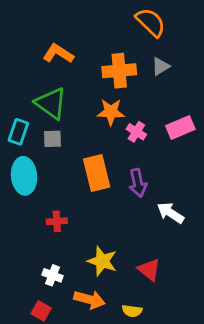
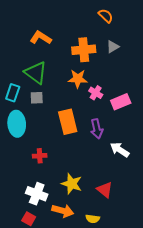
orange semicircle: (151, 22) -> (106, 16), size x0.7
pink rectangle: (180, 128) -> (121, 102), moved
white cross: (52, 275) -> (37, 194), size x1.5

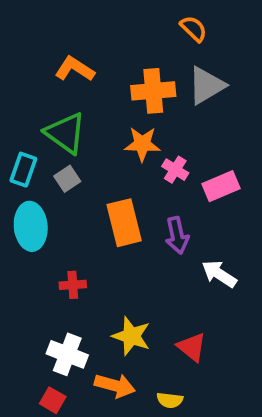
gray triangle: (113, 47) -> (206, 85), size x1.6
gray square: (37, 98) -> (67, 179), turned -32

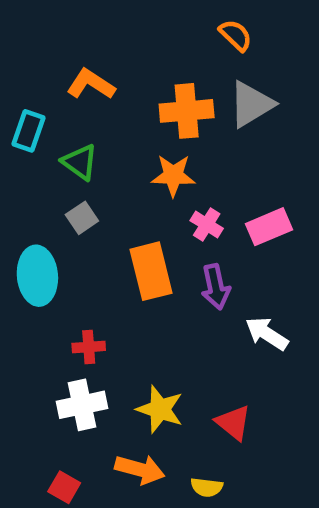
green triangle: (65, 133) -> (80, 162), size x0.7
cyan rectangle: (23, 170) -> (29, 131), moved
pink cross: (175, 170) -> (207, 224), moved
white cross: (67, 354) -> (82, 405), moved, turned -33

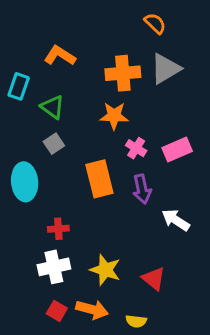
red square: (64, 487) -> (57, 311), moved

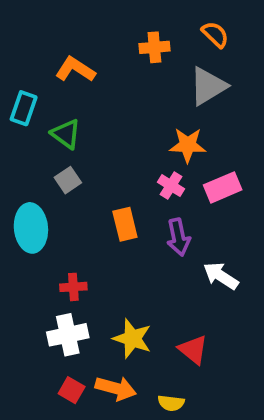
orange semicircle: (155, 23) -> (215, 34), moved
orange cross: (123, 73) -> (154, 47), moved, size x0.7
orange star: (114, 116) -> (188, 145), moved
orange rectangle: (99, 179) -> (125, 224), size x0.7

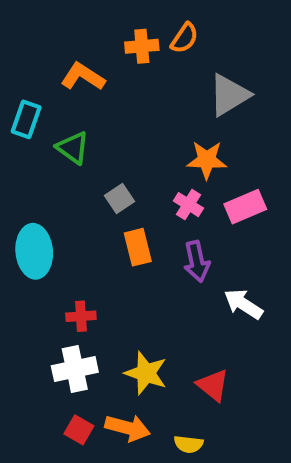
orange semicircle: (215, 34) -> (184, 38), moved, turned 80
orange cross: (154, 47) -> (142, 46), moved
gray square: (68, 180) -> (119, 198), moved

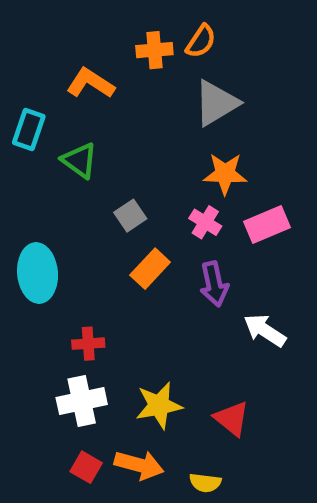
gray triangle: (229, 95) -> (216, 103), moved
orange rectangle: (138, 247) -> (150, 269), turned 57
yellow star: (146, 373) -> (159, 405), turned -30

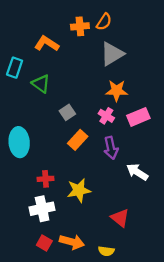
yellow star: (159, 405) -> (79, 190), moved

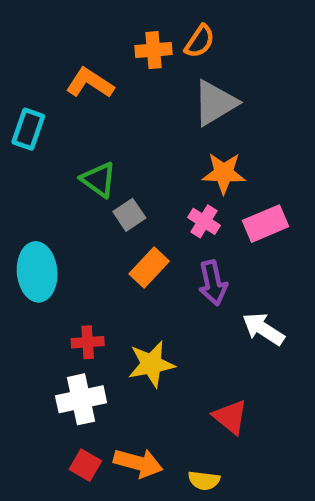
green triangle: (41, 84) -> (99, 180), moved

